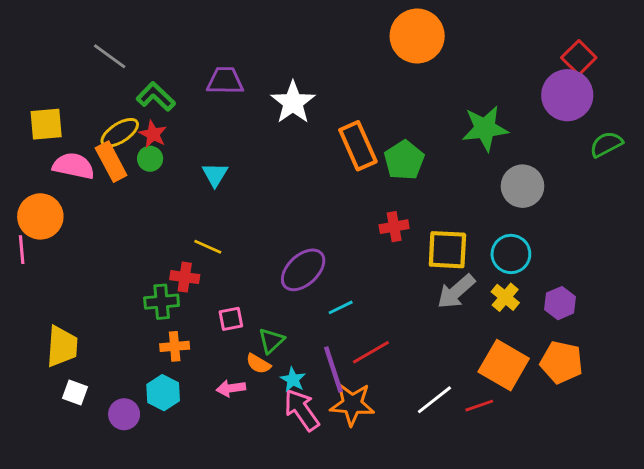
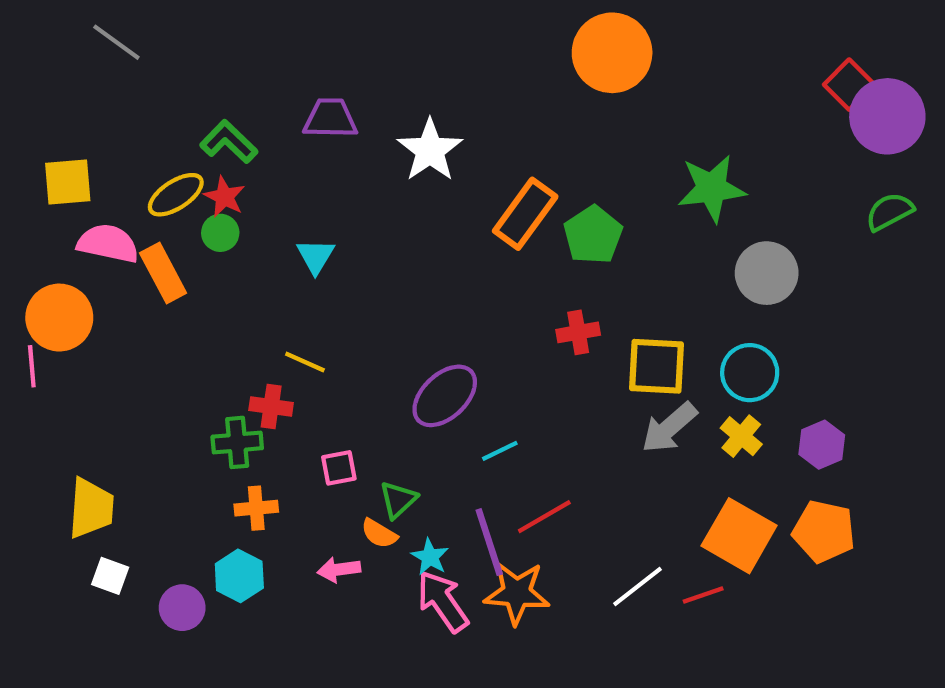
gray line: (110, 56) -> (116, 42), moved
purple circle: (567, 95) -> (887, 116), moved
orange rectangle: (358, 146) -> (525, 214), turned 60
orange rectangle: (111, 162) -> (163, 273), moved

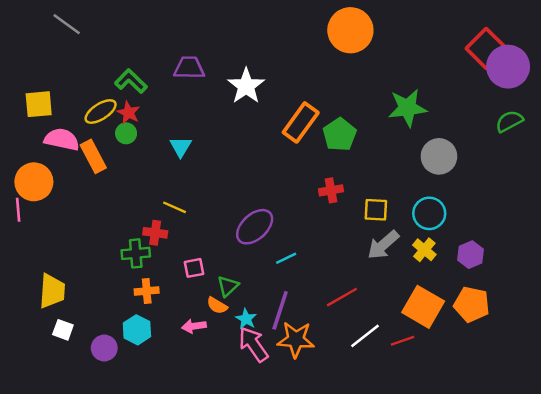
red square: (849, 85) -> (486, 48), size x1.4
yellow square: (657, 366) -> (376, 210), size x0.7
red line: (544, 517) -> (342, 297), moved
purple line: (489, 542) -> (280, 310), turned 36

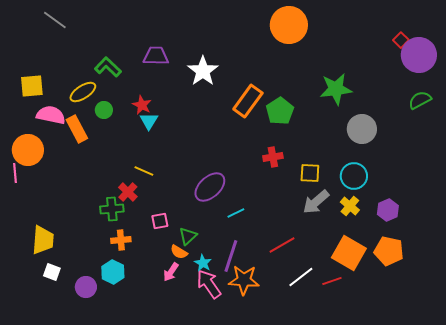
red square: (486, 48) -> (401, 40), size x0.5
red star: (128, 113) -> (142, 105), moved
red cross: (155, 233) -> (128, 192), turned 36
pink arrow: (194, 326) -> (171, 272), moved, turned -48

